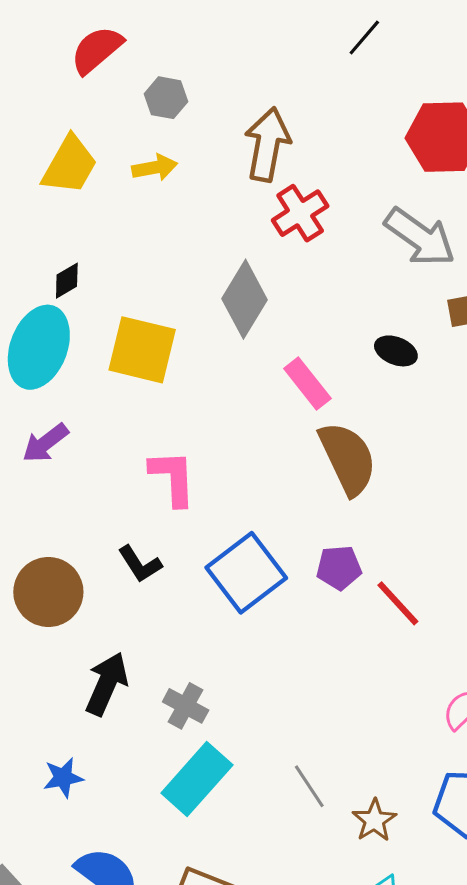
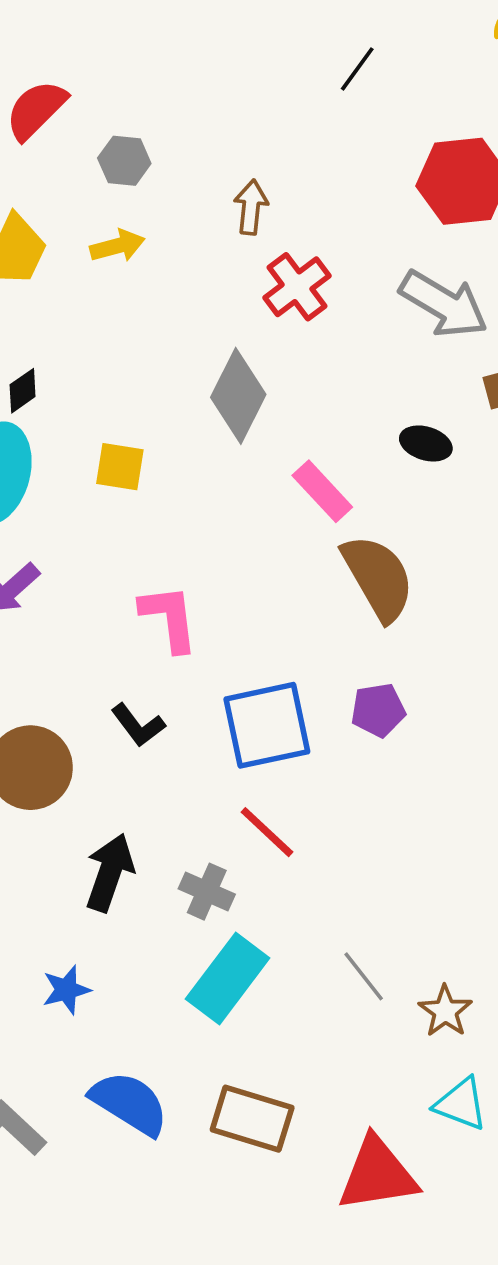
brown arrow: (267, 144) -> (251, 207), size x0.6
yellow square: (142, 350) -> (120, 467), size x0.6
blue square: (246, 573) -> (267, 725), turned 30
red line: (398, 603) -> (267, 832), moved

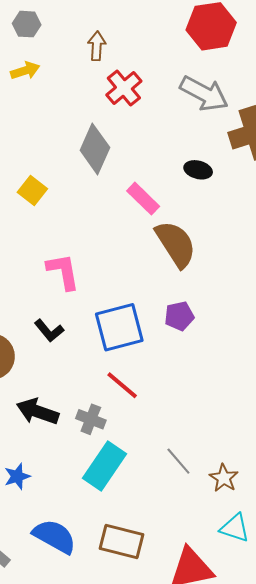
yellow square: (120, 467) -> (32, 191), turned 32
black arrow: (110, 873) -> (38, 412), turned -87

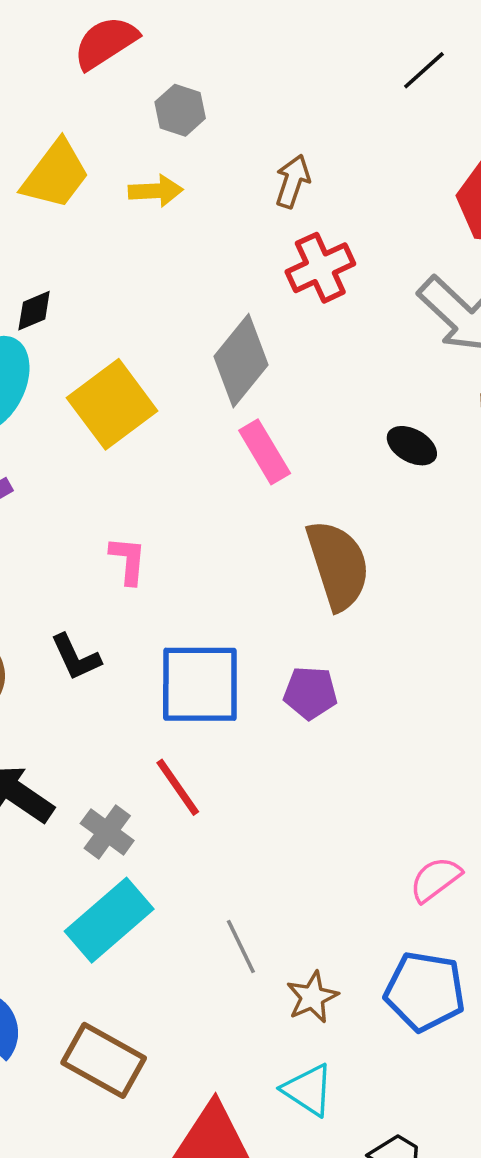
yellow square: (32, 191) -> (112, 404), size x1.6
pink rectangle: (143, 199) -> (265, 452), moved
pink L-shape: (63, 272) -> (128, 560), size x0.7

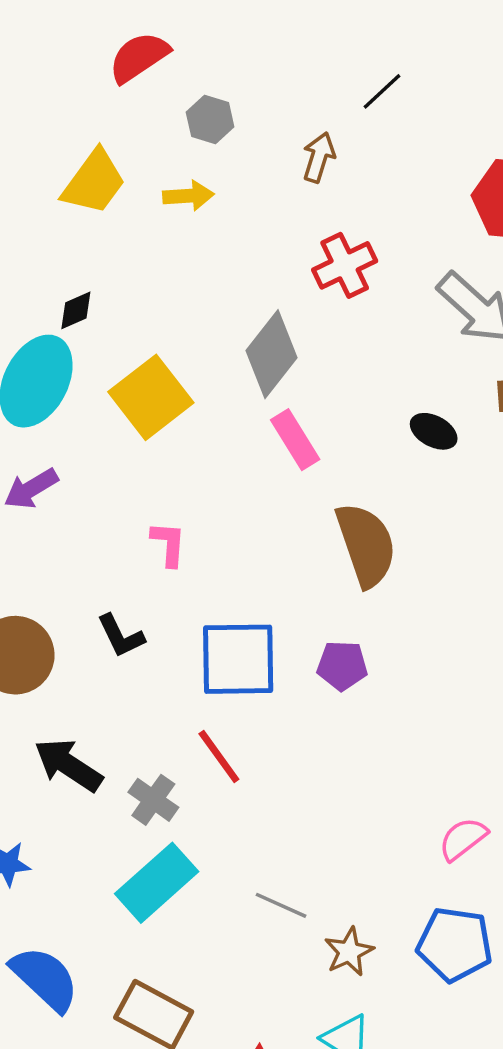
black line: (424, 70) -> (382, 91), moved
brown arrow: (293, 181) -> (319, 157), moved
gray line: (241, 946) -> (281, 905), turned -39

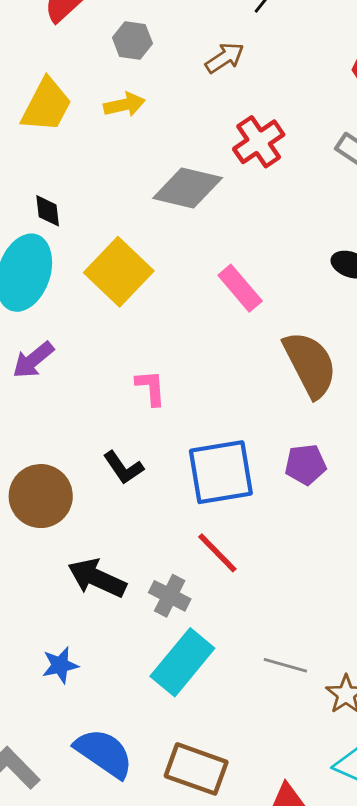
brown arrow: (319, 157) -> (225, 58), turned 48
black diamond: (76, 310) -> (48, 211), turned -64
gray diamond: (272, 354) -> (188, 188), moved, turned 74

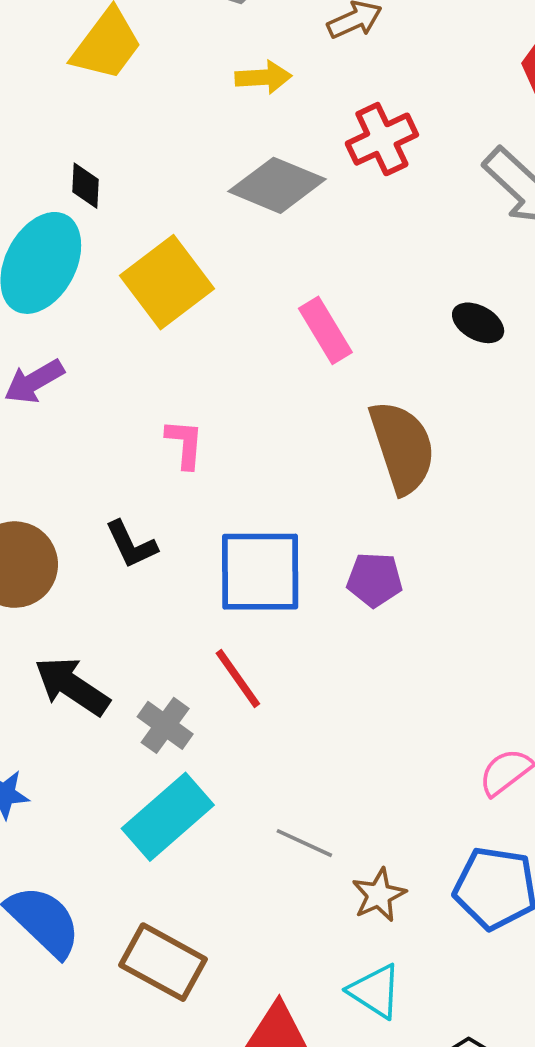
yellow arrow: (124, 105) -> (263, 77), moved

